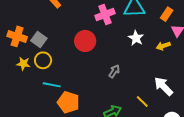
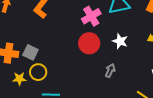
white star: (136, 38) -> (120, 41), moved
red circle: (85, 41) -> (89, 43), moved

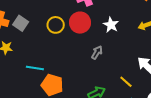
yellow circle: (38, 72) -> (56, 25), moved

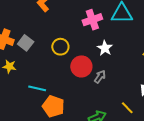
red circle: (80, 23) -> (81, 66), moved
white star: (111, 25) -> (105, 48), moved

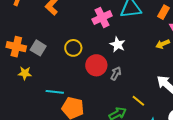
yellow line: (127, 108) -> (138, 101), moved

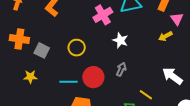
orange cross: (16, 47) -> (19, 39), moved
red circle: (96, 65) -> (93, 77), moved
cyan line: (55, 92) -> (69, 82), moved

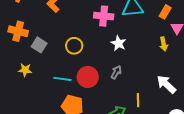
pink cross: (103, 15) -> (104, 16), turned 30
yellow arrow: (165, 36) -> (164, 44), turned -80
yellow line: (146, 95) -> (138, 100), turned 48

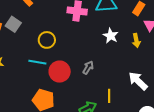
white star: (118, 43) -> (111, 36), moved
gray square: (39, 45) -> (13, 24), moved
cyan line: (62, 79) -> (37, 62), moved

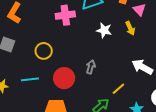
cyan line: (37, 62) -> (30, 79), moved
yellow line: (109, 96) -> (118, 89), turned 64

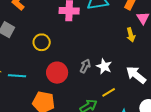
white star: (104, 30) -> (104, 66), moved
cyan line: (30, 79) -> (17, 76), moved

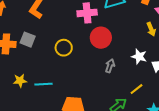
white star: (104, 66) -> (139, 57), moved
red circle: (57, 73) -> (101, 38), moved

